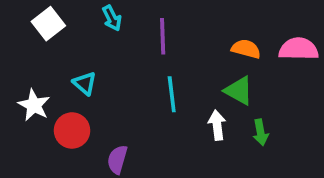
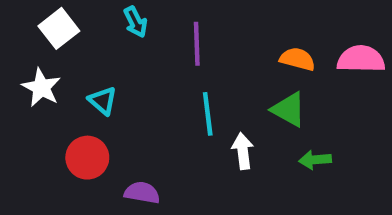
white star: (34, 105) -> (41, 88), moved
white arrow: (217, 125) -> (243, 151), moved
green arrow: (261, 132) -> (315, 160), turned 95
purple semicircle: (117, 159) -> (142, 193), turned 84

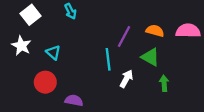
purple line: (197, 44) -> (124, 36), moved, turned 30
white arrow: (243, 151) -> (126, 79), turned 36
green arrow: (315, 160) -> (164, 83), turned 91

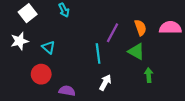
orange semicircle: (155, 31) -> (140, 28), turned 56
white star: (21, 46) -> (19, 41), turned 30
white arrow: (126, 79) -> (105, 82), moved

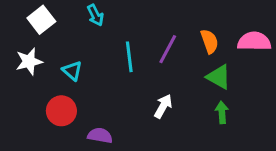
green triangle: (136, 51) -> (219, 77), moved
cyan line: (98, 53) -> (129, 57), moved
white arrow: (105, 82) -> (163, 106), moved

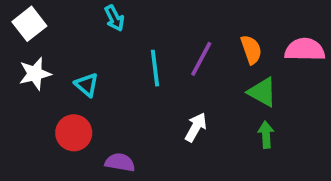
white square: (41, 20) -> (29, 24), moved

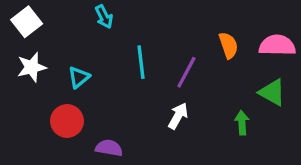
purple line: (201, 59) -> (186, 72), moved
cyan triangle: (87, 85) -> (79, 77), turned 40
green triangle: (262, 92) -> (272, 92), moved

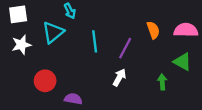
white square: (27, 22) -> (18, 14), turned 30
cyan triangle: (79, 77) -> (53, 32), moved, size x1.5

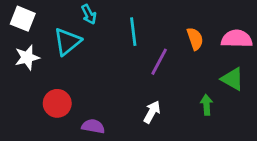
white square: (18, 14) -> (23, 19), turned 30
cyan line: (95, 41) -> (133, 32), moved
white arrow: (119, 77) -> (152, 112), moved

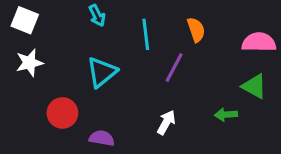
orange semicircle: (195, 39) -> (196, 30), moved
cyan triangle: (67, 42) -> (102, 72), moved
green arrow: (207, 105) -> (226, 115), turned -90

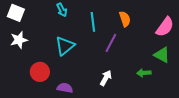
pink semicircle: (259, 42) -> (165, 27), turned 125

